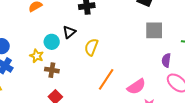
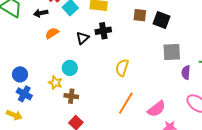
black triangle: (69, 32) -> (83, 38), moved
yellow semicircle: (91, 47) -> (122, 68), moved
purple semicircle: (166, 60) -> (186, 72), moved

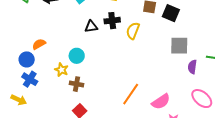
orange semicircle: (52, 33) -> (39, 44), moved
black triangle: (83, 38) -> (91, 27), turned 32
yellow semicircle: (122, 68) -> (133, 31), moved

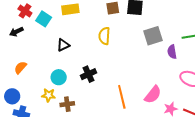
black cross: (112, 21) -> (89, 74), moved
orange semicircle: (39, 44) -> (20, 68), moved
orange line: (131, 94) -> (122, 97), turned -30

